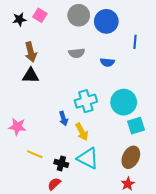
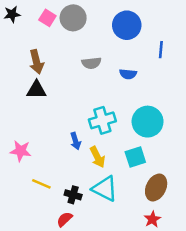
gray circle: (79, 15) -> (73, 18), moved
black star: (19, 19) -> (12, 14), moved
cyan square: (136, 126) -> (135, 157), moved

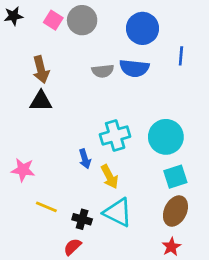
blue semicircle: (128, 74) -> (134, 68), moved, size x1.5
cyan square: (135, 157) -> (175, 177), moved

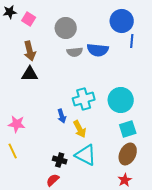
pink square: (53, 20) -> (29, 19), moved
gray circle: (82, 20) -> (66, 28), moved
blue circle: (143, 28) -> (122, 21), moved
yellow line: (46, 207) -> (13, 151), moved, turned 42

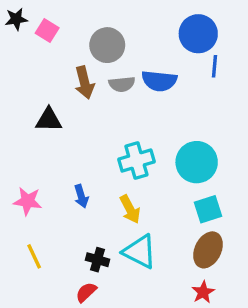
brown arrow: (30, 51) -> (84, 82), moved
blue arrow: (62, 116) -> (81, 196), moved
yellow line: (13, 151) -> (34, 256), moved

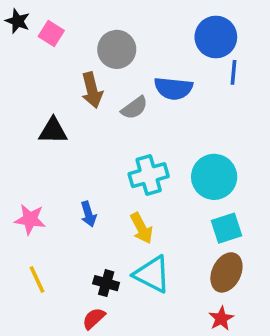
black star: (16, 19) -> (18, 21), turned 30
gray semicircle: (122, 84) -> (134, 108), moved, turned -30

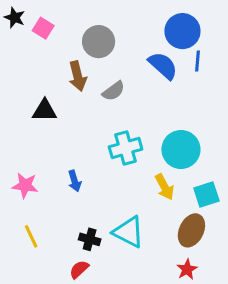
blue semicircle: (173, 88) -> (163, 66), moved, turned -144
yellow arrow: (142, 228) -> (164, 187), moved
cyan square: (226, 228) -> (206, 194), moved

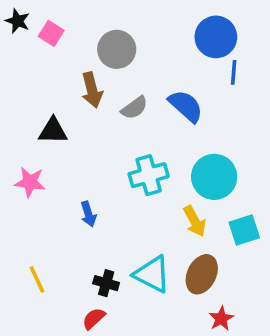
blue semicircle: (163, 66) -> (186, 106), moved
pink star: (25, 185) -> (30, 182), moved
brown ellipse: (191, 230) -> (202, 274), moved

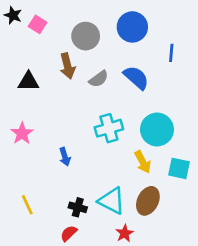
blue circle: (216, 37) -> (132, 27), moved
black triangle: (53, 131) -> (29, 81), moved
pink star: (30, 182) -> (22, 133), turned 30
cyan square: (244, 230) -> (179, 168), turned 30
red star: (221, 319) -> (125, 233), moved

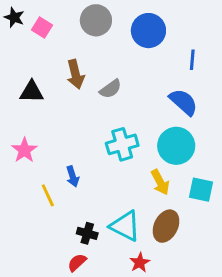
gray circle: (86, 36) -> (96, 20), moved
blue semicircle: (136, 78) -> (183, 102), moved
yellow line: (27, 205) -> (48, 195), moved

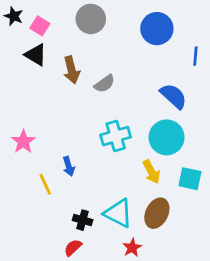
blue circle: (148, 31) -> (157, 29), moved
blue line: (192, 60) -> (195, 56), moved
black triangle: (32, 92) -> (36, 55), moved, turned 30

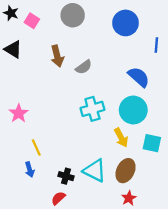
black triangle: (36, 55) -> (13, 49), moved
blue arrow: (69, 166) -> (30, 170), moved
red star: (132, 248) -> (129, 198), moved

